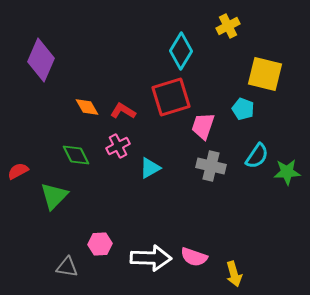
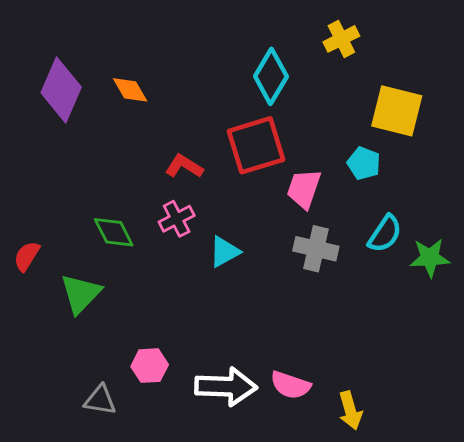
orange diamond: (87, 107) -> (130, 90), moved
red semicircle: (18, 171) -> (27, 256), turned -30

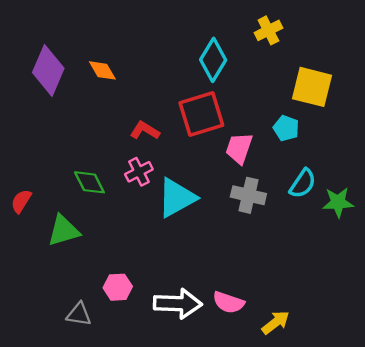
cyan triangle: (225, 252) -> (177, 198), size x1.6
green triangle: (81, 294) -> (64, 231), turned 30
yellow arrow: (350, 411) -> (276, 322), turned -112

